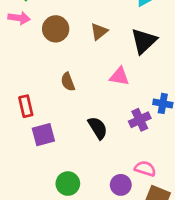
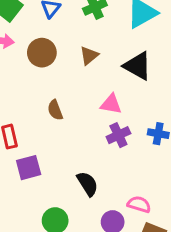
black triangle: (144, 41) -> (138, 66), turned -48
purple cross: (140, 120) -> (118, 135), moved
black semicircle: (98, 128) -> (88, 184), moved

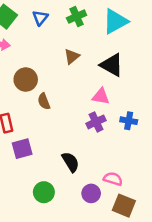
brown circle: (42, 53) -> (26, 80), moved
pink triangle: (111, 104) -> (101, 96), moved

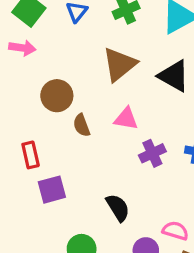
brown triangle: (72, 57) -> (119, 64), size x1.6
pink triangle: (101, 96) -> (126, 119), moved

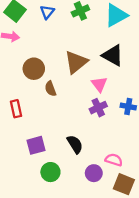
brown triangle: (119, 64) -> (76, 62), moved
pink triangle: (126, 119) -> (99, 84), moved, turned 42
purple square: (52, 190) -> (36, 145), moved

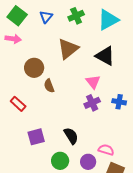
brown triangle: (76, 62) -> (68, 49), moved
red rectangle: (16, 109) -> (18, 104), turned -35
green circle: (50, 172) -> (60, 161), moved

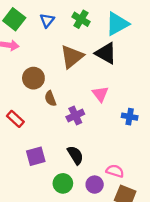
green cross: (76, 16) -> (81, 19), turned -35
black triangle: (105, 56) -> (106, 53), moved
purple cross: (92, 103) -> (75, 115), moved

